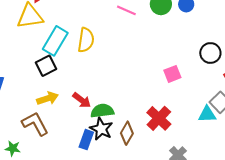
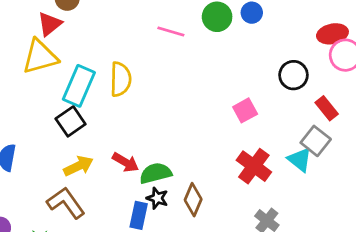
cyan triangle: (207, 114) -> (300, 160), turned 48
red cross: (159, 118) -> (254, 166), moved
black star: (101, 129) -> (157, 198), size x0.7

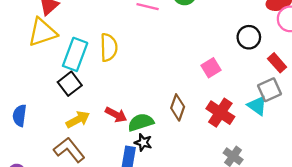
gray square: (316, 141) -> (269, 90), turned 30
brown diamond: (193, 200) -> (178, 107), moved

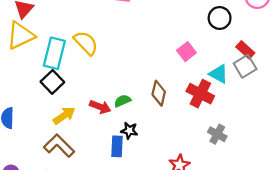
yellow semicircle: (109, 47) -> (86, 43), turned -36
red rectangle: (277, 63) -> (245, 50), moved
cyan triangle: (257, 106) -> (219, 74), moved
green semicircle: (141, 122) -> (122, 101), moved, size x0.7

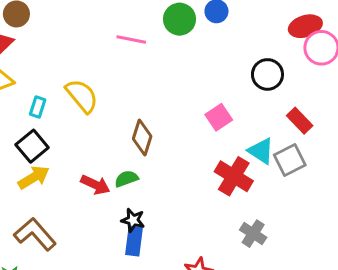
cyan rectangle: (54, 53) -> (38, 107), size x0.5
gray square: (245, 66) -> (290, 160), moved
brown diamond: (159, 93) -> (142, 138), moved
yellow arrow: (64, 116) -> (34, 177), moved
blue rectangle: (117, 146) -> (134, 241), moved

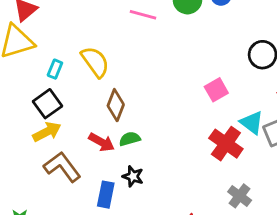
brown diamond: (142, 138) -> (116, 105), moved
brown L-shape: (35, 234) -> (62, 167), moved
blue rectangle: (134, 241) -> (106, 195), moved

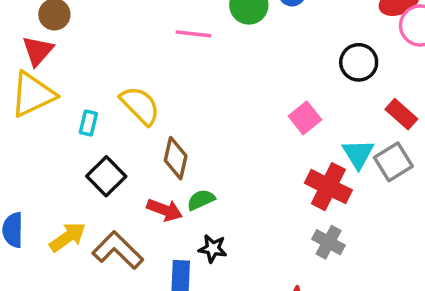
black square: (48, 104) -> (106, 176), moved
cyan triangle: (252, 123) -> (358, 154), turned 30
yellow arrow: (47, 132) -> (68, 237), moved
gray cross: (240, 196) -> (329, 242), moved

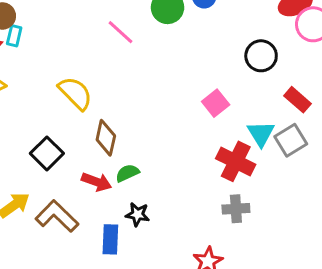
pink line: (193, 34) -> (120, 32), turned 36
cyan rectangle: (88, 123) -> (14, 36), moved
gray cross: (329, 242) -> (236, 209), turned -32

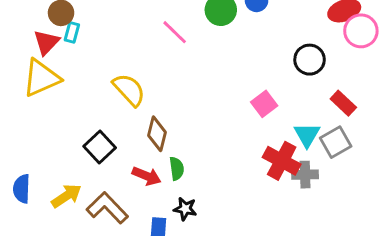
green semicircle: (127, 173) -> (177, 169), turned 105
gray cross: (236, 209) -> (305, 175), moved

